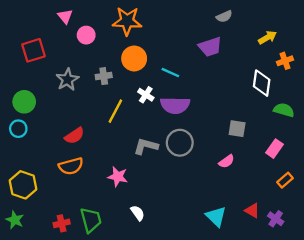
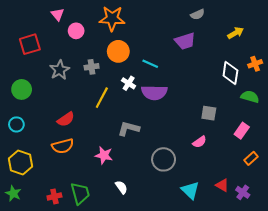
orange cross: (285, 61) -> (255, 64), moved
cyan circle: (18, 129) -> (16, 124), moved
gray circle: (180, 143) -> (164, 159), moved

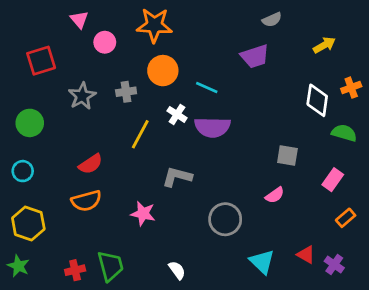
white semicircle: (121, 187) -> (177, 270), moved

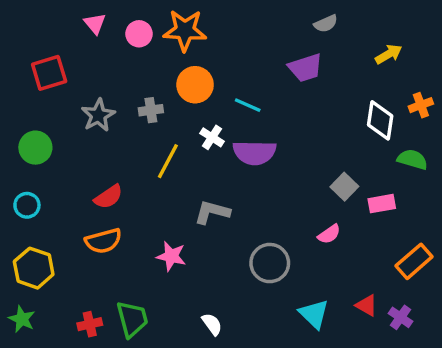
pink circle: (105, 42) -> (139, 34), moved
gray square: (287, 156) -> (344, 187), turned 35
pink rectangle: (333, 180) -> (382, 204), moved, turned 45
orange rectangle: (346, 218) -> (414, 261), size x1.5

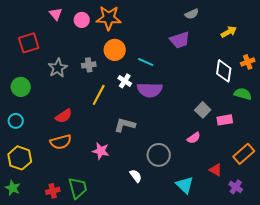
red triangle: (367, 305) -> (216, 170), moved
white semicircle: (212, 324) -> (136, 176), moved

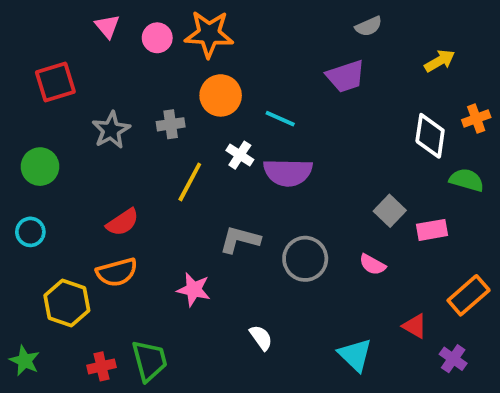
pink semicircle: (194, 138) -> (372, 265), turned 64
gray circle: (159, 155) -> (305, 259), moved
yellow hexagon: (20, 158) -> (67, 303), moved

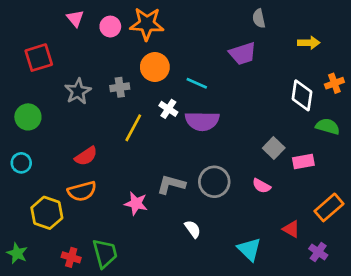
gray semicircle: (369, 26) -> (259, 18), turned 102
yellow arrow: (440, 61) -> (309, 43), turned 30
gray L-shape: (240, 240) -> (171, 184), moved
white semicircle: (261, 338) -> (193, 229), moved
red cross: (101, 366) -> (71, 257), turned 30

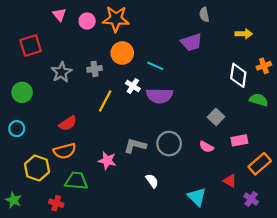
pink rectangle: (303, 162) -> (239, 140), moved
green trapezoid: (105, 253) -> (76, 181), moved, turned -70

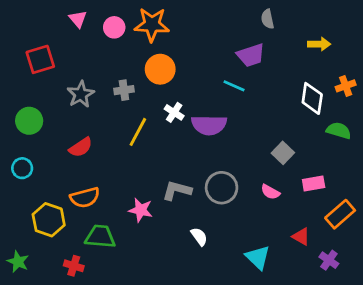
cyan line: (155, 66) -> (234, 86), moved
red semicircle: (68, 123) -> (81, 147), moved

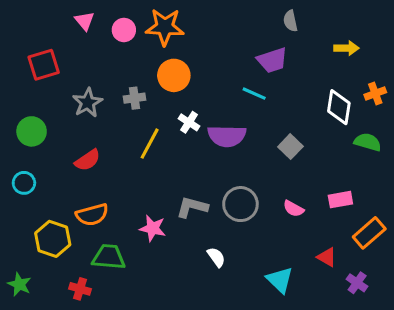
gray square: (283, 153) -> (290, 147), moved

